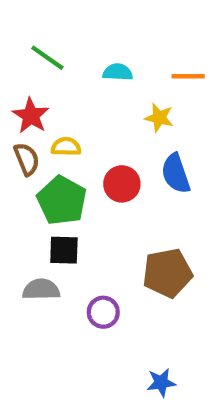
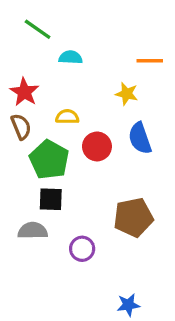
green line: (47, 58) -> (38, 29), moved
cyan semicircle: (118, 72) -> (71, 57), moved
yellow semicircle: (66, 147) -> (67, 117), moved

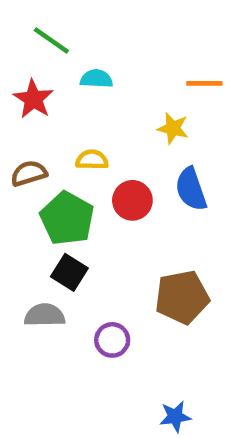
red star: (24, 92) -> (33, 99), moved
brown semicircle: (21, 127) -> (29, 173), turned -85
black square: (51, 199) -> (69, 272), turned 30

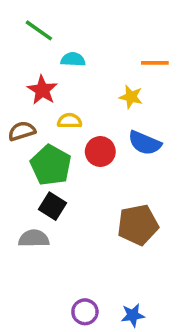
red star: (33, 99) -> (42, 90), moved
blue semicircle: (191, 189) -> (145, 143), turned -48
purple circle: (112, 340) -> (85, 312), moved

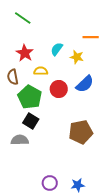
cyan semicircle: (73, 59) -> (57, 49), moved, turned -56
brown semicircle: (22, 131) -> (13, 77), turned -84
blue semicircle: (145, 143) -> (85, 84), turned -66

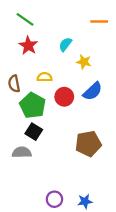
orange line: (91, 37) -> (99, 22), moved
cyan semicircle: (57, 49) -> (65, 44), moved
red star: (25, 53) -> (28, 46), moved

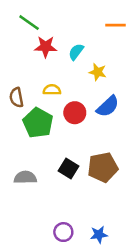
red star: (28, 46) -> (46, 47), moved, turned -30
black square: (34, 132) -> (68, 169), moved

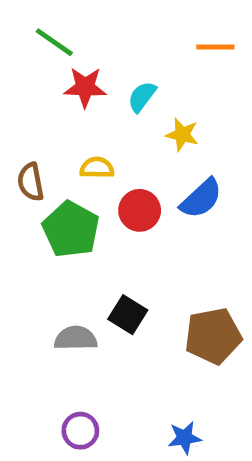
brown pentagon: (103, 167) -> (213, 336), moved
gray semicircle: (25, 177) -> (76, 338), moved
purple circle: (63, 232) -> (80, 431), moved

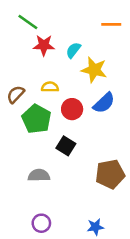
yellow star: (182, 135) -> (94, 70), size x1.5
brown semicircle: (31, 182) -> (16, 94), turned 54
black square: (128, 315) -> (66, 146), moved

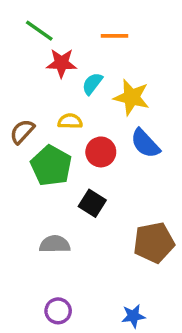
orange line: (111, 24) -> (114, 36), moved
cyan semicircle: (73, 50) -> (92, 84), moved
blue semicircle: (104, 103) -> (145, 143), turned 90

